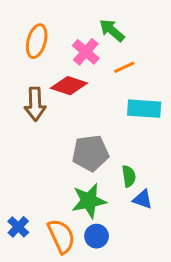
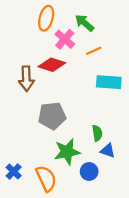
orange ellipse: (37, 41) -> (46, 18), moved
gray pentagon: (90, 153) -> (52, 116), moved
blue circle: (97, 236) -> (89, 172), moved

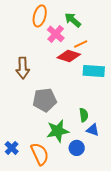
red diamond: (52, 65) -> (69, 56), moved

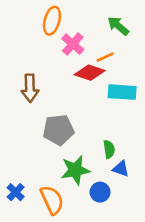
green arrow: (73, 20) -> (118, 26), moved

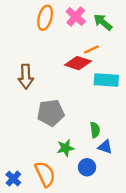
pink cross: (73, 44) -> (76, 17), moved
green star: (75, 170) -> (65, 148), size x0.7
blue cross: (16, 192) -> (13, 179), moved

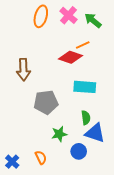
cyan rectangle: (106, 80) -> (85, 87), moved
blue triangle: (105, 147) -> (95, 133), size x1.5
orange semicircle: (45, 174) -> (41, 158), size x0.6

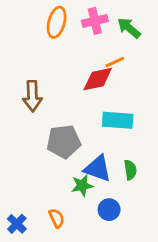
pink cross: (68, 15) -> (95, 21), turned 36
red diamond: (70, 57) -> (98, 79), turned -30
green semicircle: (86, 118) -> (130, 170), moved
blue triangle: (95, 133) -> (98, 168), moved

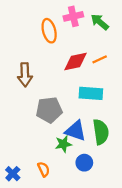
orange ellipse: (57, 22) -> (49, 31), moved, turned -30
orange line: (115, 62) -> (100, 59), moved
green semicircle: (130, 170) -> (101, 132), size x1.6

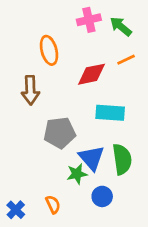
orange ellipse: (49, 31) -> (49, 50), moved
orange line: (100, 59) -> (126, 60), moved
blue triangle: (75, 131) -> (92, 158), turned 30

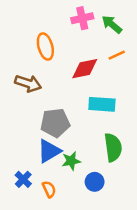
brown arrow: (30, 90) -> (28, 83), turned -70
blue triangle: (92, 158) -> (49, 151), moved, turned 40
blue cross: (16, 210) -> (23, 179), moved

